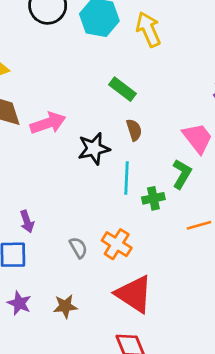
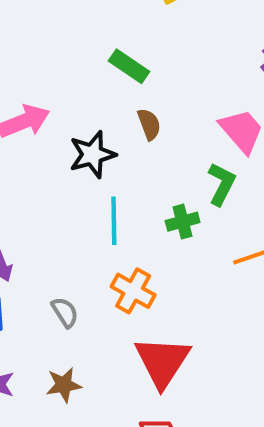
cyan line: (127, 178) -> (114, 221), moved
gray semicircle: (78, 248) -> (65, 312), moved
red triangle: (134, 294) -> (162, 362), turned 33

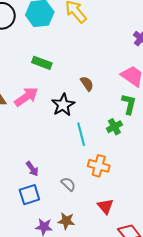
green rectangle: (129, 66) -> (42, 63), moved
red triangle: (162, 362) -> (105, 206), moved, size x0.6
brown star: (64, 385) -> (66, 221), moved, turned 30

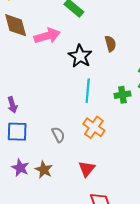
black star: (63, 105) -> (80, 56), turned -30
purple arrow: (32, 169) -> (12, 105), moved

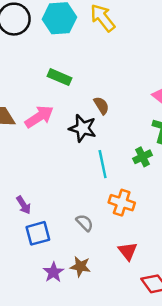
brown semicircle: (110, 44) -> (101, 106), moved
purple star: (20, 168) -> (53, 272), turned 30

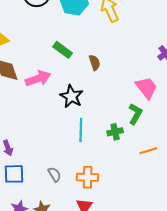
brown semicircle: (101, 106) -> (95, 63), moved
orange cross: (122, 203) -> (88, 177), moved, turned -30

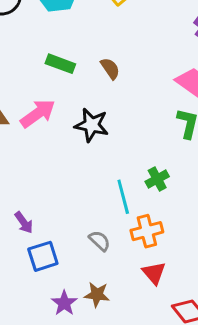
cyan line: (81, 130) -> (123, 197), moved
green cross: (115, 132) -> (157, 179), moved

